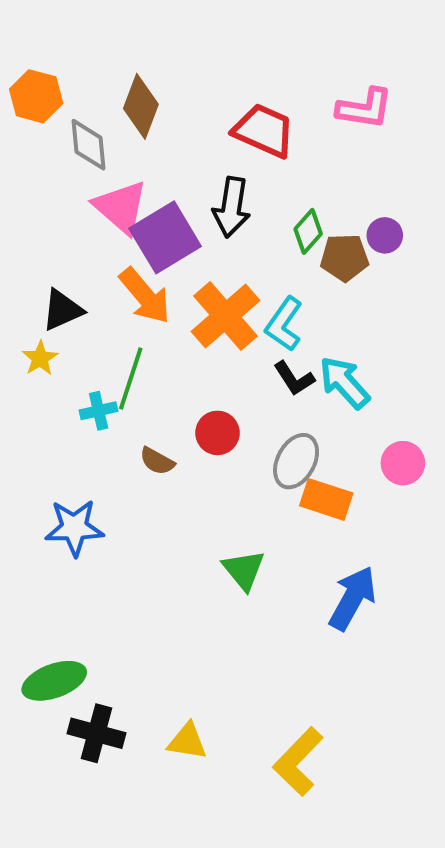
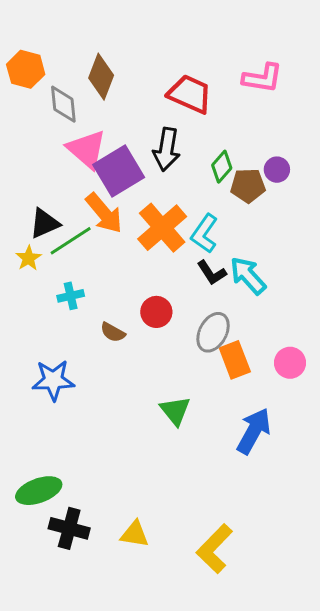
green line: (131, 378) -> (71, 241), moved, turned 39
pink circle: (403, 463) -> (290, 363), moved
orange rectangle: (326, 499) -> (235, 360), turned 51

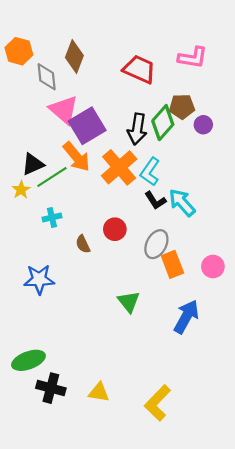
black arrow: (167, 149) -> (137, 129), moved
green diamond: (222, 167) -> (163, 123), size x1.5
brown pentagon: (248, 186) -> (182, 107), moved
brown semicircle: (113, 332) -> (83, 244), turned 36

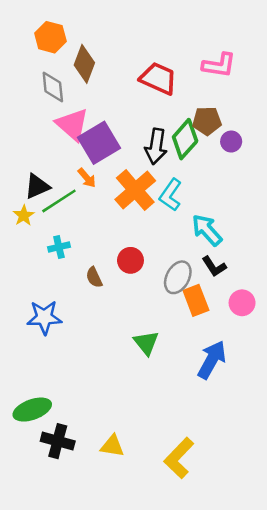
orange hexagon: (19, 51) -> (50, 37), moved
orange arrow: (76, 157) -> (87, 178), size x0.6
black L-shape: (155, 200) -> (214, 266), moved

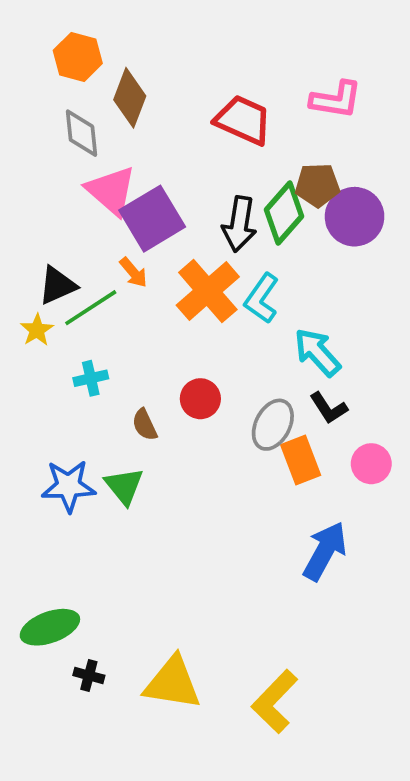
purple circle: (231, 142) -> (355, 217), size x1.8
green triangle: (146, 343) -> (124, 486), moved
black cross: (58, 441) -> (89, 675), size x0.6
yellow triangle: (112, 446) -> (172, 683), size x1.6

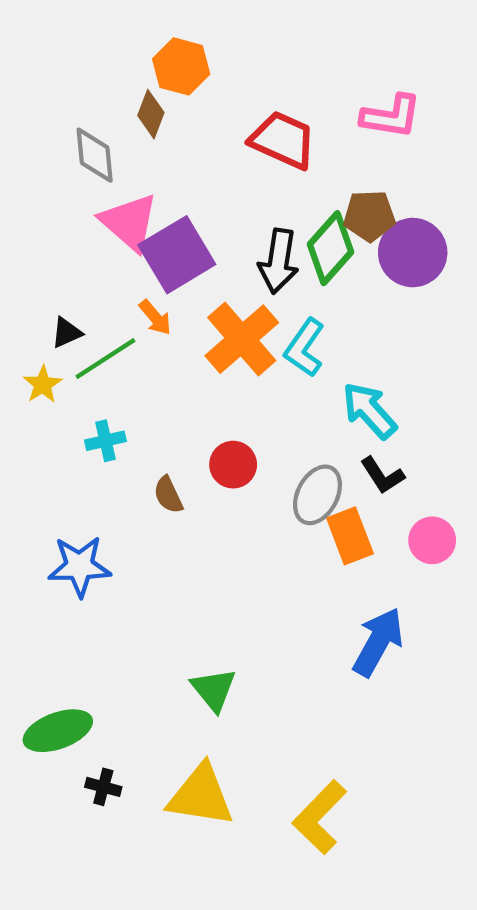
orange hexagon: (78, 57) -> (181, 66), moved
brown diamond: (130, 98) -> (151, 114), size x0.7
black triangle: (57, 285) -> (66, 333), size x0.7
green triangle: (124, 486) -> (214, 690), moved

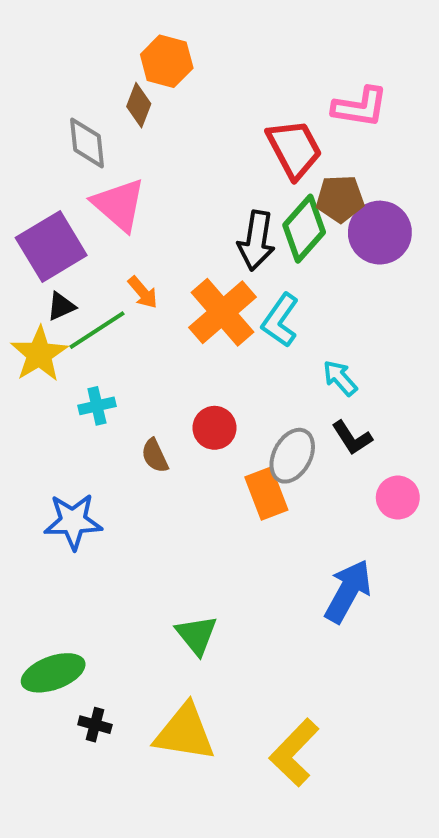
red trapezoid: (283, 140) -> (294, 149), moved, turned 38
purple square: (177, 255) -> (51, 247), moved
yellow star: (43, 385) -> (39, 354), size x1.6
cyan arrow: (369, 410) -> (340, 378), size x0.7
orange rectangle: (350, 536) -> (266, 494), moved

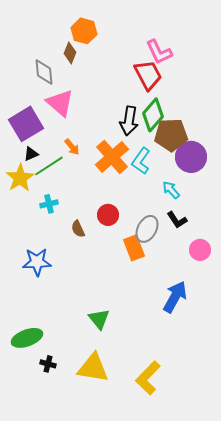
pink L-shape: (360, 107) -> (159, 52), moved, turned 56
brown pentagon: (340, 199) -> (171, 135), moved, size x1.4
purple circle: (380, 233) -> (191, 157), moved

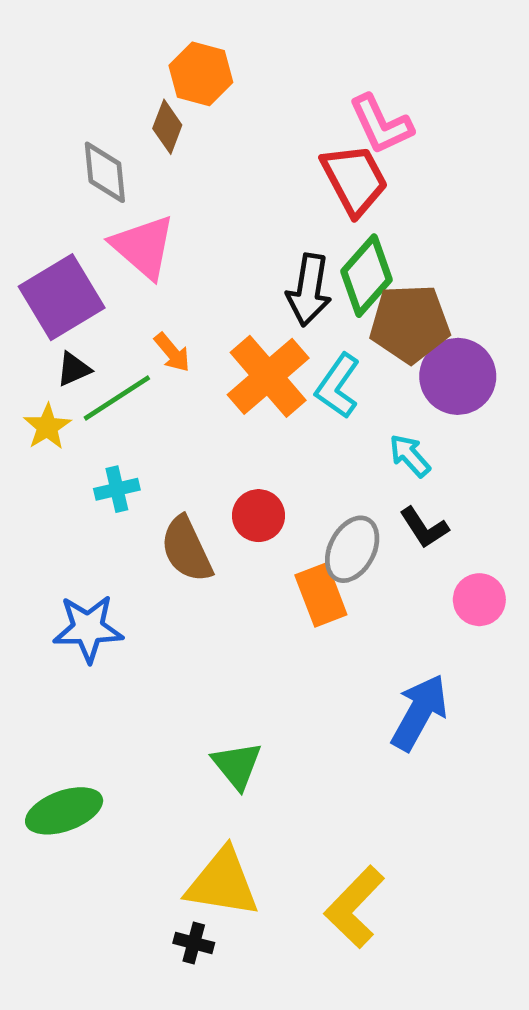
yellow star: (20, 178) -> (47, 427), size x0.7
brown semicircle: (78, 229) -> (186, 549), size x1.6
black cross: (48, 364) -> (194, 943), moved

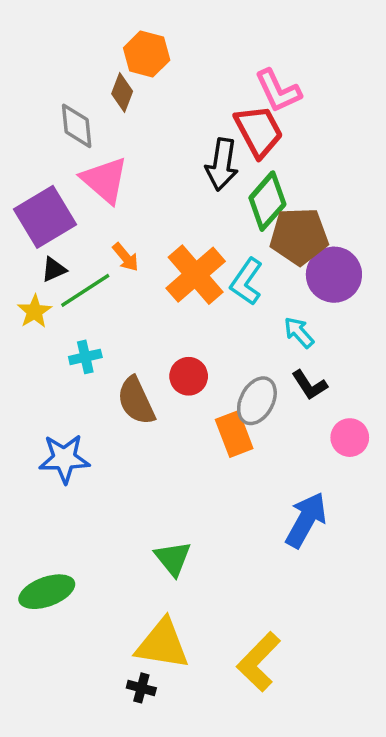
black arrow: (309, 290) -> (222, 164), moved

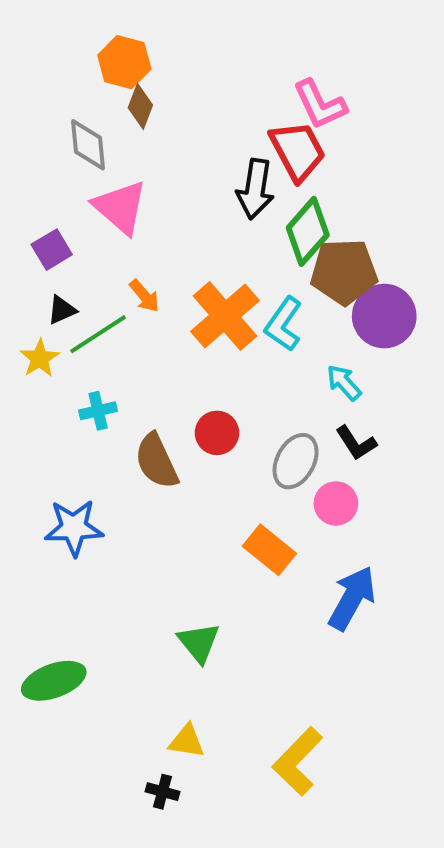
orange hexagon: (147, 54) -> (124, 62), moved
purple square: (45, 217) -> (52, 250), size x0.6
orange rectangle: (234, 434) -> (269, 550), moved, turned -30
pink circle: (350, 438) -> (336, 503), moved
yellow triangle: (162, 644) -> (187, 741), size x0.6

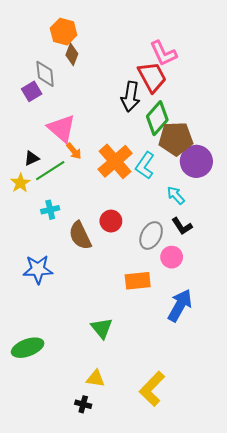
pink triangle: (120, 207) -> (62, 128), moved
purple square: (52, 250) -> (32, 91), moved
orange rectangle: (269, 550) -> (138, 281), turned -45

